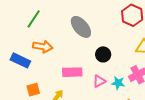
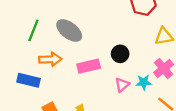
gray ellipse: (81, 27) -> (69, 30), moved
pink rectangle: (72, 72) -> (89, 66), moved

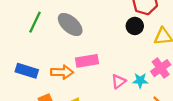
black circle: (120, 54) -> (135, 26), moved
orange arrow: (50, 59) -> (62, 72), moved

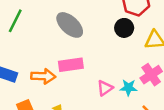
gray ellipse: (70, 25) -> (70, 25), moved

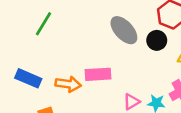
gray ellipse: (70, 25) -> (124, 30), moved

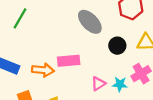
black circle: (157, 40) -> (117, 46), moved

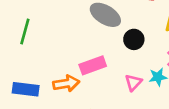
black circle: (117, 46) -> (134, 39), moved

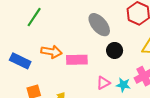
orange arrow: (66, 83) -> (51, 52), moved

